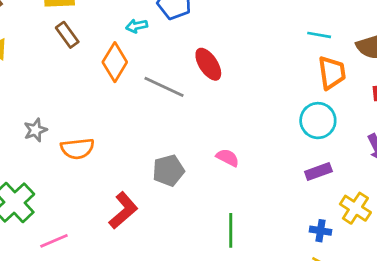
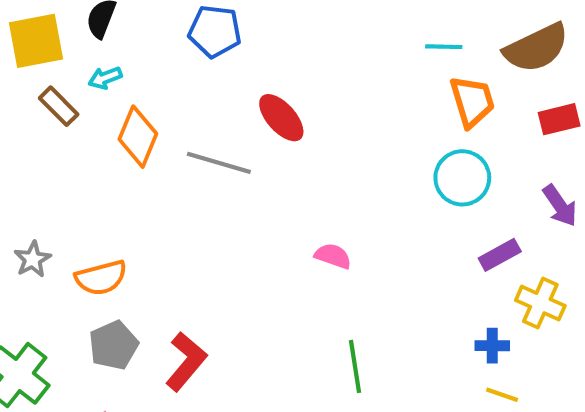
cyan arrow: (137, 26) -> (105, 78), moved
gray pentagon: (168, 170) -> (113, 345), moved
purple rectangle: (318, 171) -> (500, 255), moved

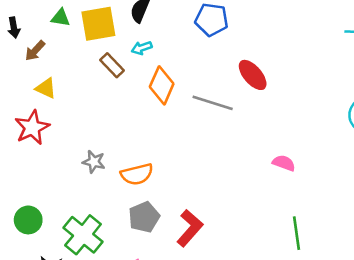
gray star: (33, 259) -> (94, 162), turned -30

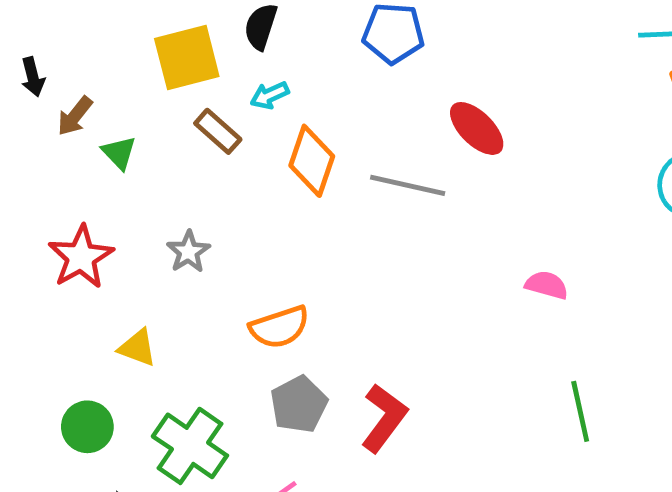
green triangle: (60, 18) -> (119, 153), moved, turned 42
yellow triangle: (46, 88) -> (138, 348), moved
gray star: (94, 162) -> (188, 252), moved, turned 30

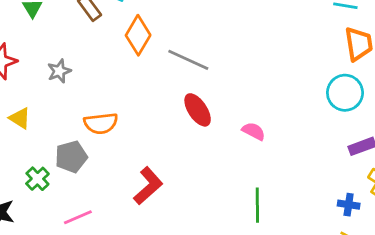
red ellipse: (477, 128) -> (198, 110), moved
gray pentagon: (299, 404) -> (71, 157), moved
green cross: (190, 446) -> (37, 179), size x0.6

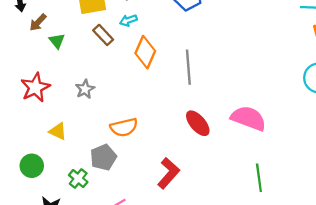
gray line: (188, 60) -> (188, 67), turned 68
red ellipse: (198, 110) -> (198, 123), moved
pink semicircle: (254, 131) -> (248, 118), size x1.8

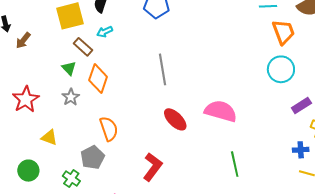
green triangle: (57, 41) -> (69, 68), moved
orange diamond: (145, 52) -> (98, 79), moved
orange semicircle: (124, 127) -> (109, 129), turned -90

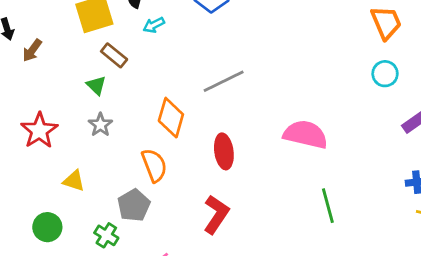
cyan arrow: (105, 32) -> (154, 25), moved
gray line: (162, 69) -> (224, 81), turned 76
cyan circle: (281, 69) -> (385, 74), size x0.7
orange diamond: (98, 79) -> (171, 118), moved
red ellipse: (175, 119) -> (224, 151), moved, turned 40

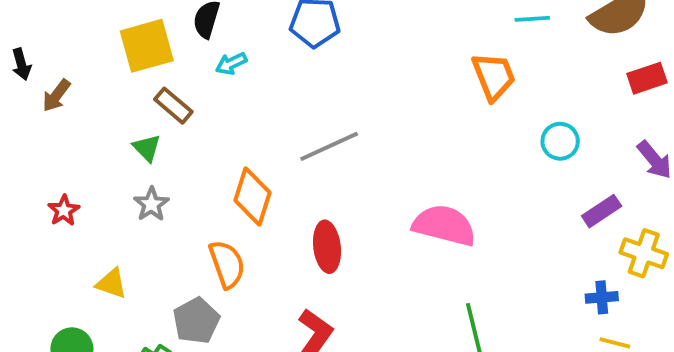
orange trapezoid: (386, 23) -> (494, 76), moved
red star: (39, 131) -> (64, 210), size x0.6

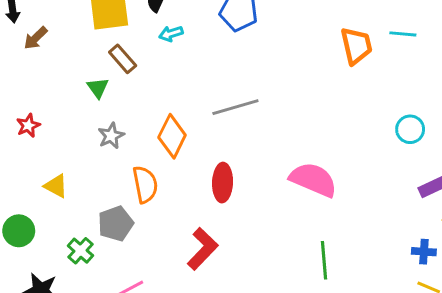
orange trapezoid: (494, 76) -> (356, 46), moved
gray star: (151, 204) -> (111, 136), moved

